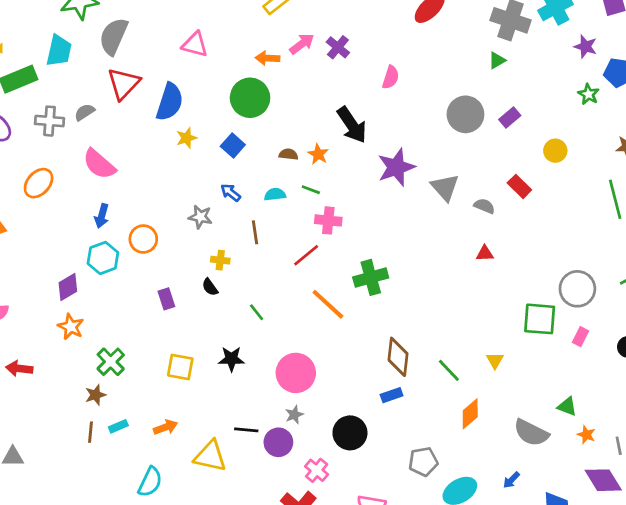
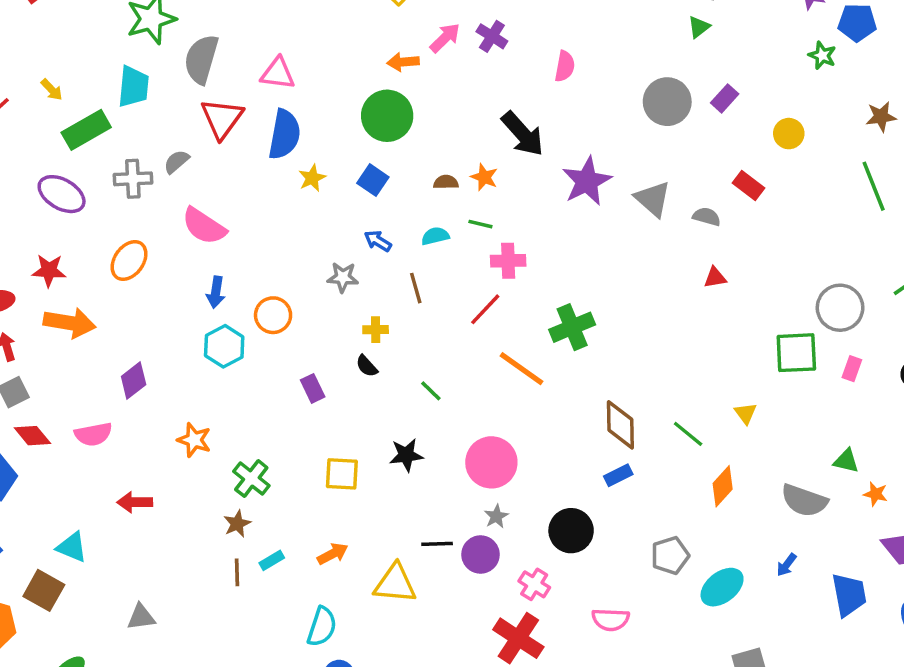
pink triangle: (195, 44) -> (278, 73), moved
purple diamond: (68, 287) -> (134, 381), moved

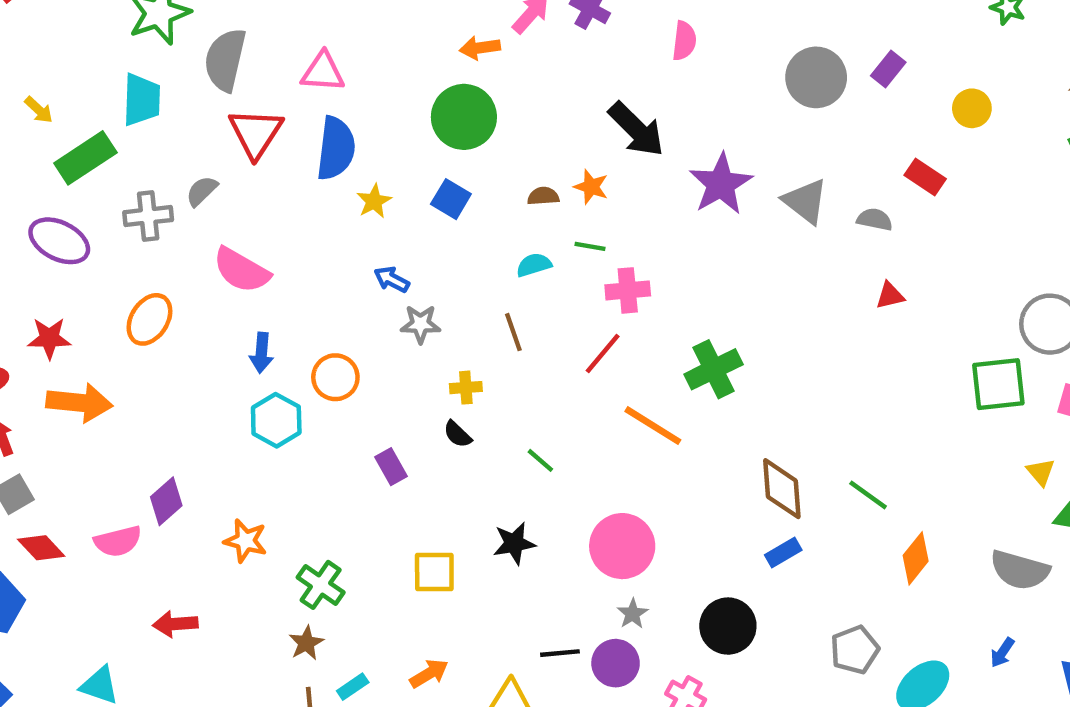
blue arrow: (378, 241) -> (392, 279), moved
purple diamond: (134, 381) -> (166, 501), moved
yellow triangle: (746, 413) -> (1041, 472), moved

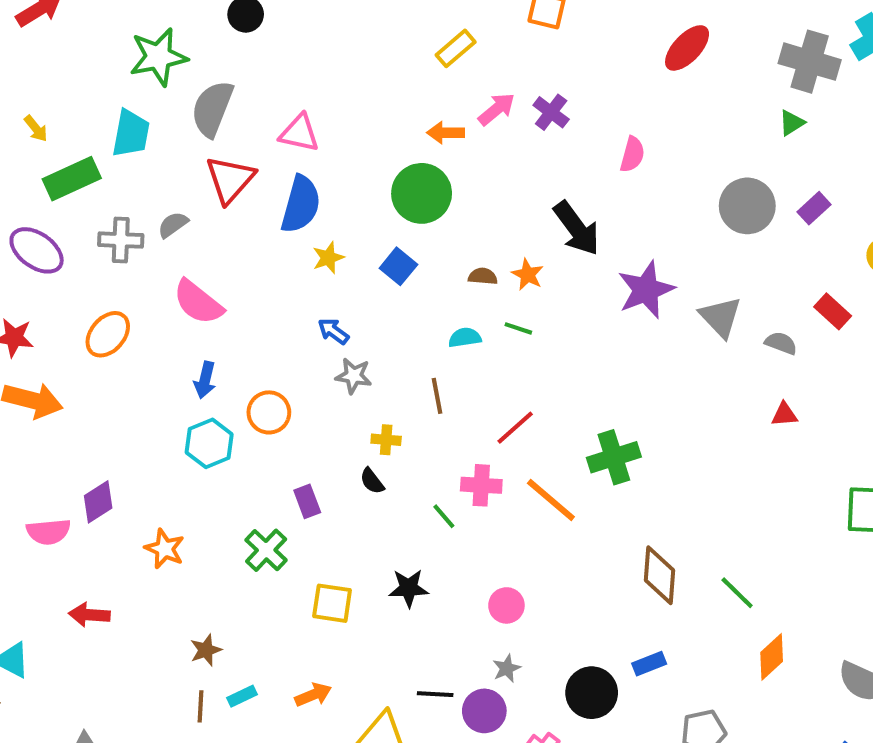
pink cross: (628, 290) -> (481, 485), moved
pink circle: (622, 546) -> (506, 605), size x0.6
blue rectangle: (783, 552) -> (649, 664), moved
green cross: (321, 585) -> (266, 550), moved

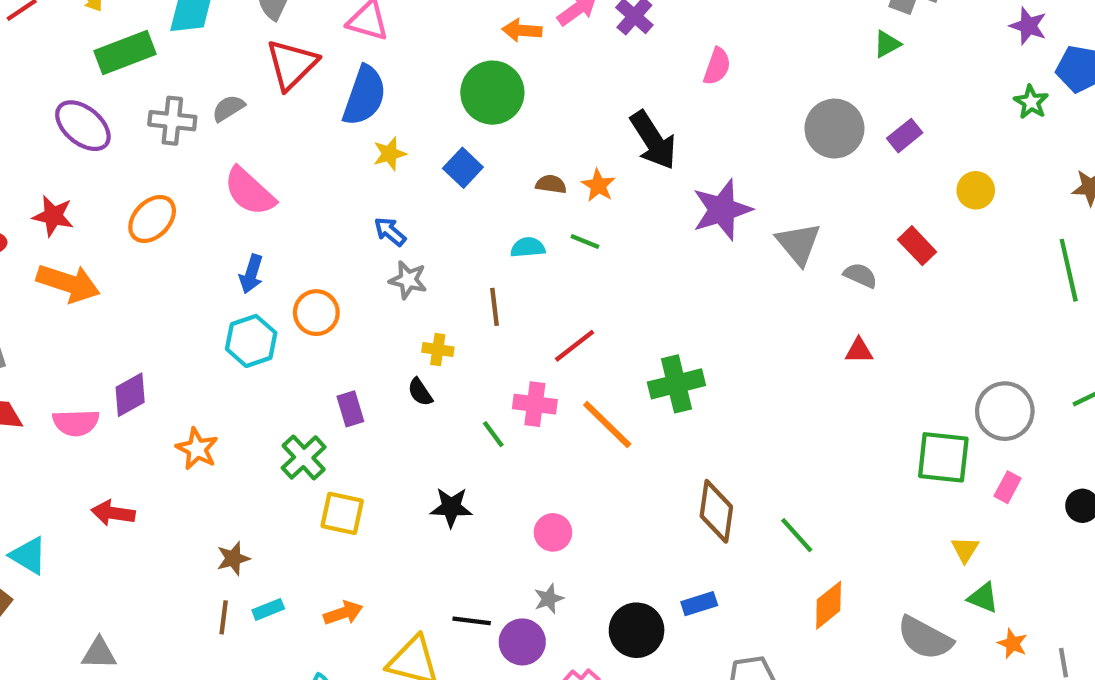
yellow square: (332, 603) -> (342, 513), moved

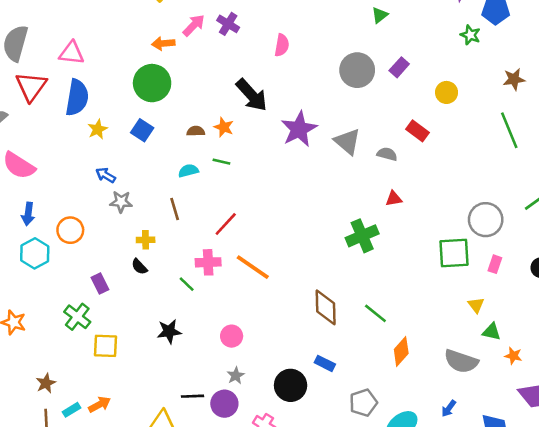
green cross: (676, 384) -> (362, 236), moved
blue rectangle: (699, 604) -> (325, 363), turned 54
orange arrow: (343, 613) -> (100, 405), moved

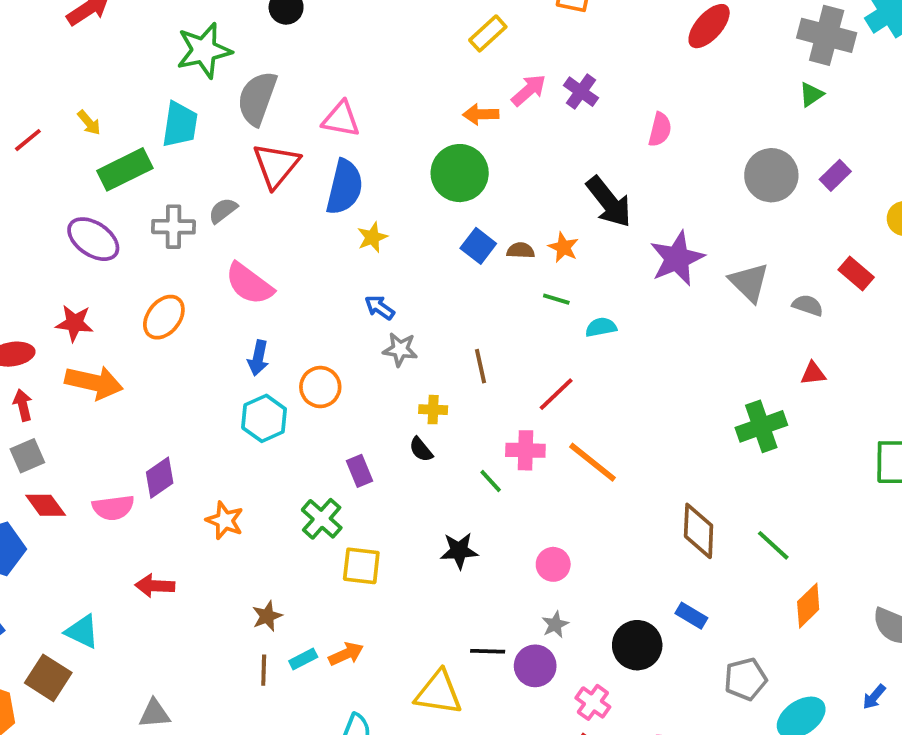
blue square: (142, 130) -> (478, 246), moved
cyan semicircle: (188, 171) -> (601, 327), moved

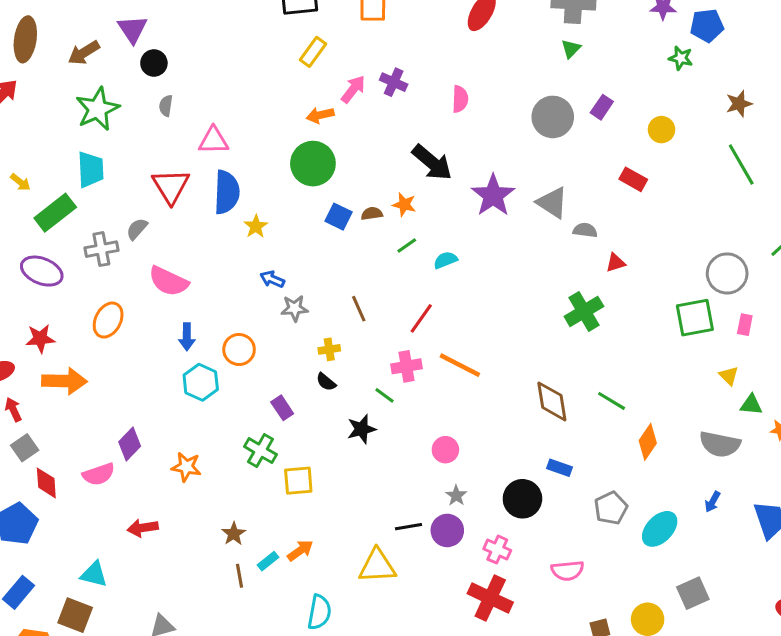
gray semicircle: (257, 98) -> (166, 106), moved, size x0.5
green line: (556, 299) -> (407, 245), turned -40
gray semicircle: (808, 305) -> (585, 230), moved
red diamond: (46, 505) -> (46, 483), turned 44
black star: (459, 551) -> (362, 429), moved

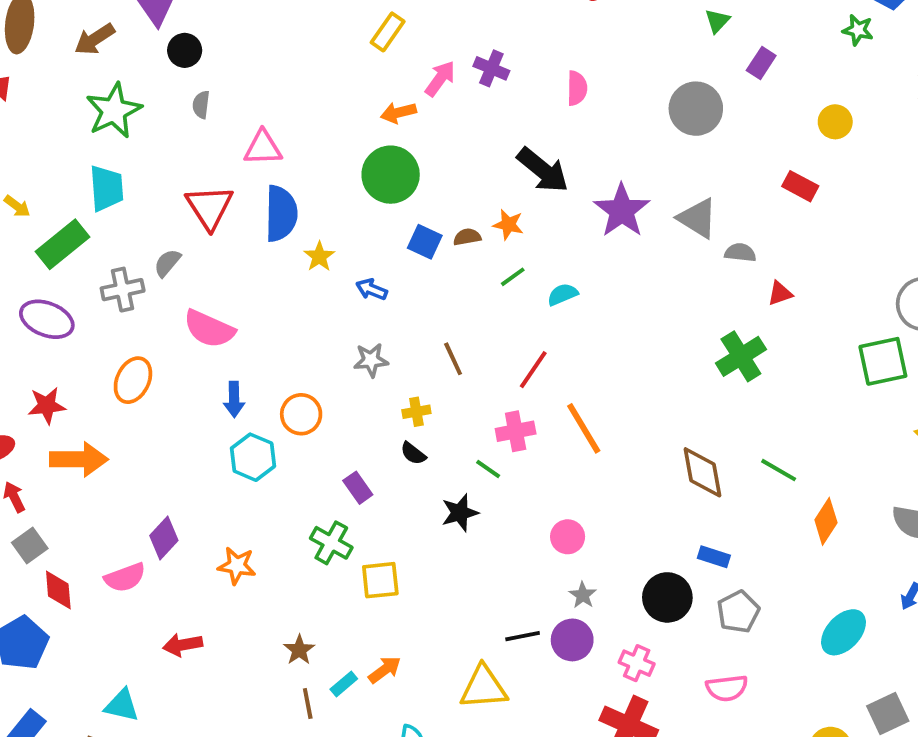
purple rectangle: (602, 107) -> (761, 63), moved
blue arrow: (272, 279) -> (372, 289), moved
orange line: (460, 365) -> (584, 428), turned 33
gray pentagon: (611, 508) -> (738, 612), moved

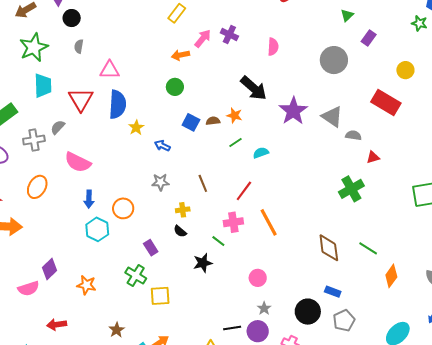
green circle: (391, 175) -> (175, 87), size x0.6
red rectangle: (800, 186) -> (386, 102), size x1.6
cyan trapezoid: (106, 188) -> (43, 86), moved

